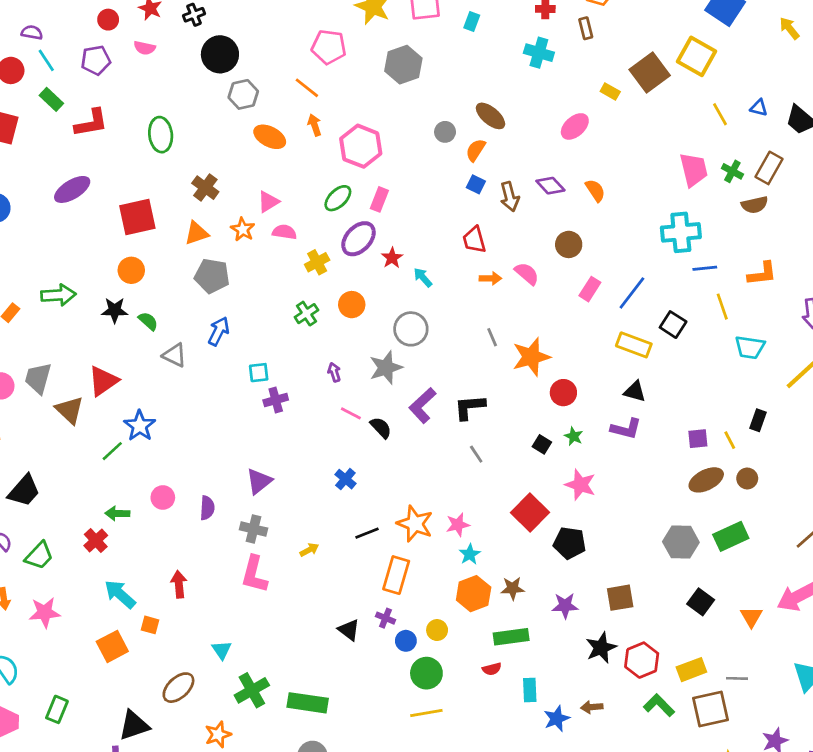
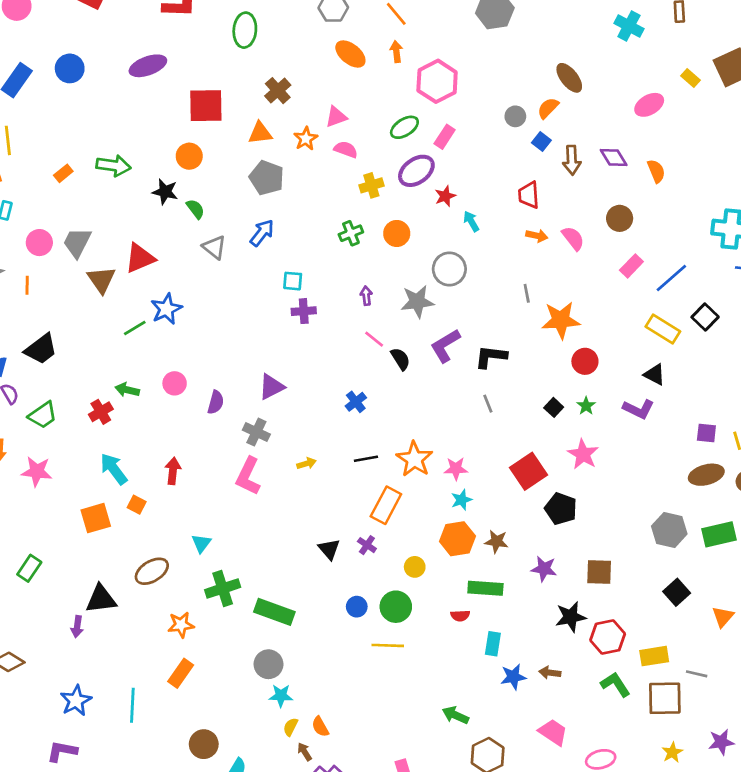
gray circle: (445, 132) -> (515, 116), moved
blue circle: (406, 641) -> (357, 607), moved

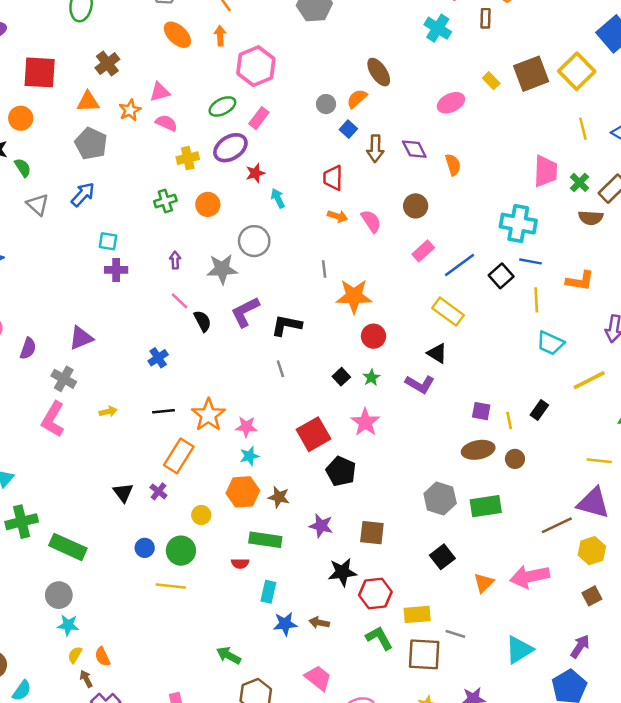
black square: (705, 317) -> (501, 276), moved

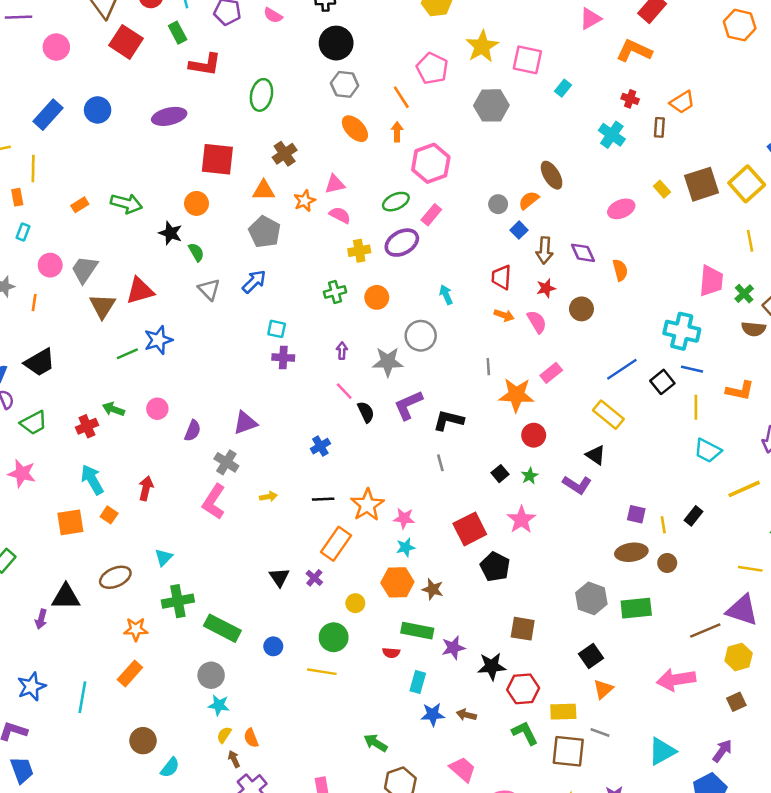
red star: (255, 173) -> (546, 288), moved
pink rectangle: (423, 251) -> (551, 373), moved
purple star: (321, 526) -> (453, 648), moved, turned -30
blue circle: (145, 548) -> (273, 646), moved
orange triangle: (484, 583) -> (603, 689), moved

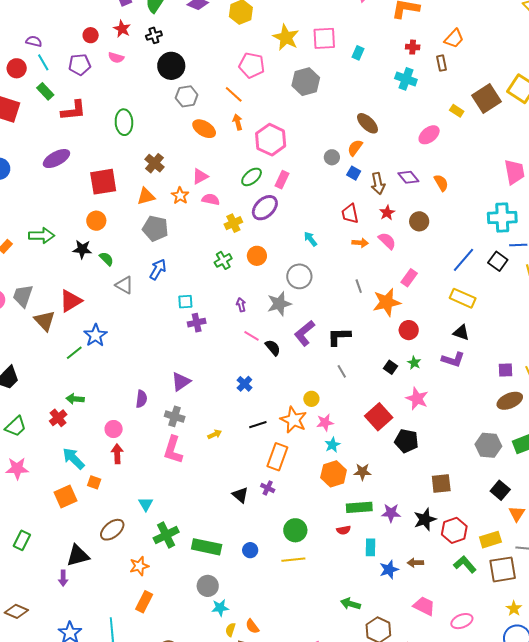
pink circle: (157, 409) -> (114, 429), moved
yellow circle: (355, 603) -> (311, 399), moved
purple star: (453, 648) -> (391, 513), turned 30

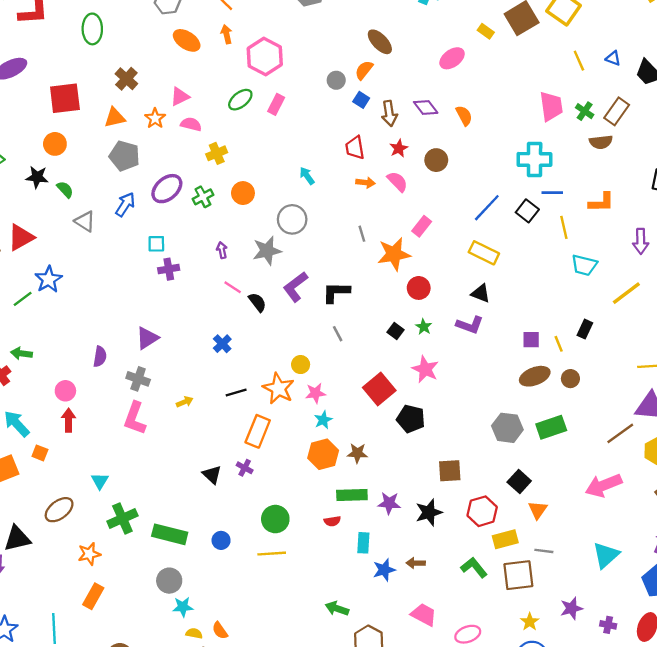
purple ellipse: (265, 208) -> (167, 189), moved
red hexagon: (454, 530) -> (482, 511), moved
yellow semicircle: (231, 630) -> (194, 633), turned 80

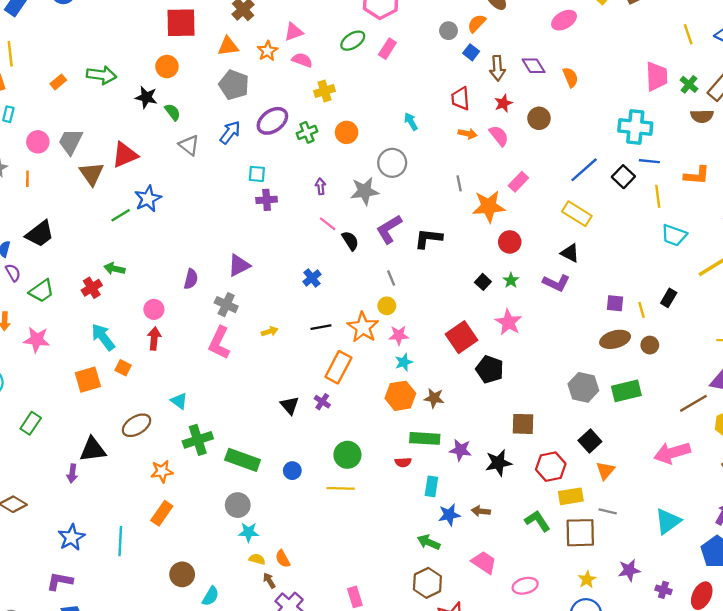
gray line: (338, 334) -> (391, 278), moved
cyan triangle: (100, 481) -> (179, 401), turned -30
green arrow: (337, 609) -> (429, 542), moved

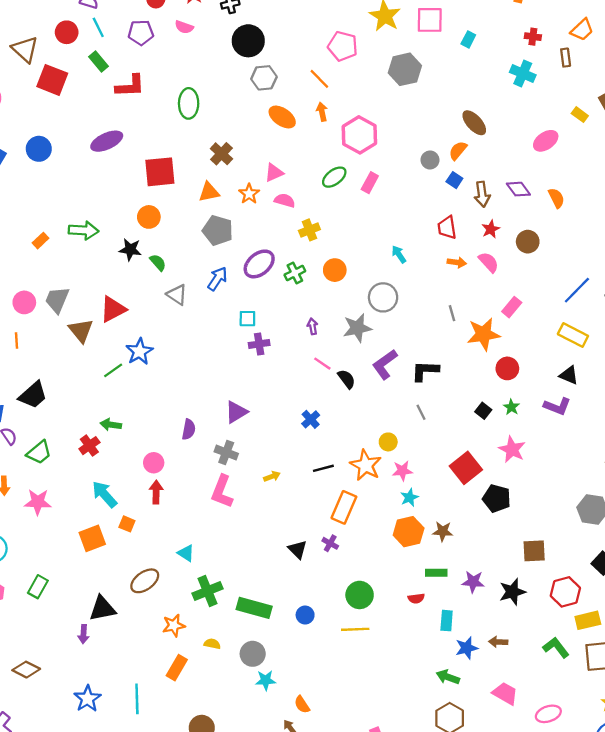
gray line: (391, 278) -> (421, 412), moved
green rectangle: (425, 438) -> (436, 573), size x0.7
yellow semicircle: (257, 559) -> (212, 644), moved

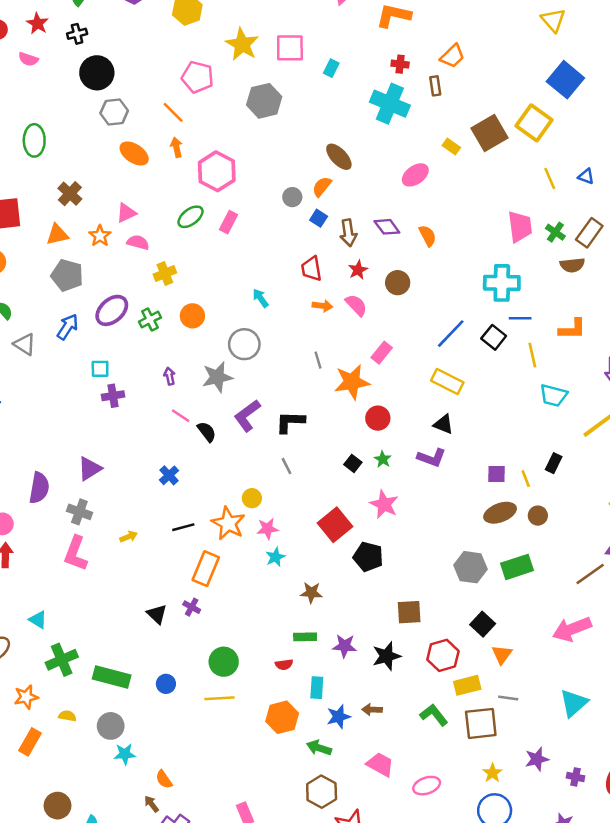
cyan cross: (523, 74) -> (390, 104), size x1.4
purple semicircle: (189, 429) -> (39, 488), size x1.4
orange hexagon: (409, 532) -> (282, 717), moved

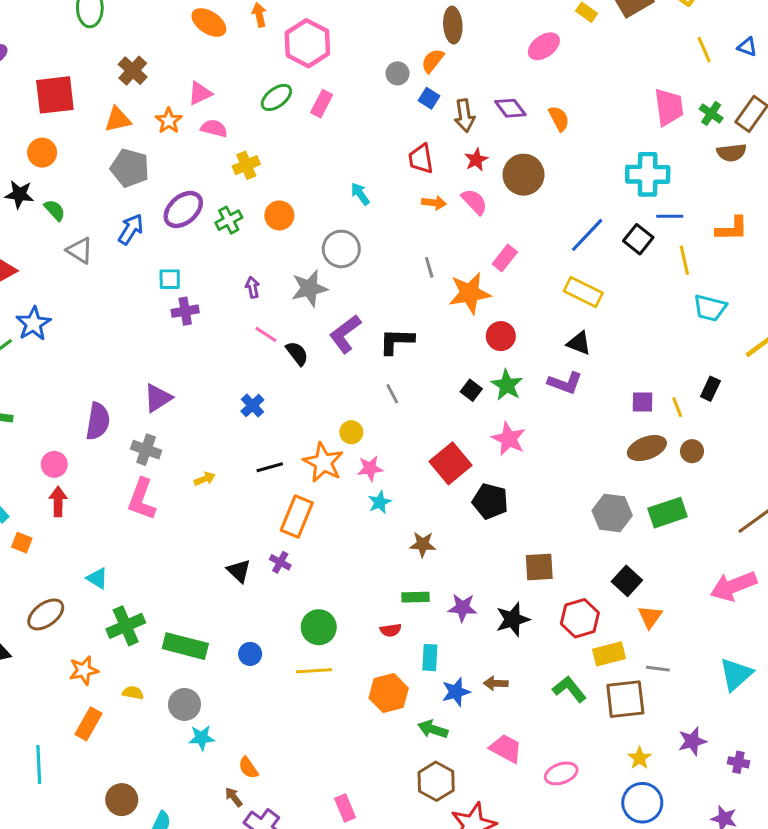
brown ellipse: (339, 157) -> (453, 25), turned 40
brown circle: (398, 283) -> (524, 175), size x1.4
green star: (383, 459) -> (507, 385), size x1.5

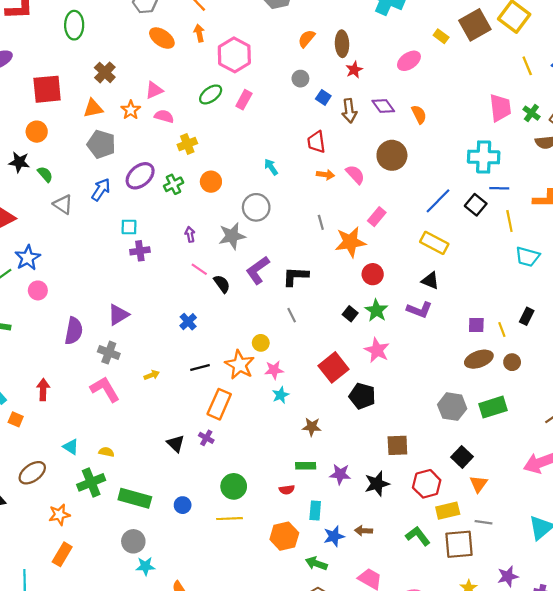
orange semicircle: (433, 61) -> (306, 39), moved
red star: (476, 160) -> (354, 70), moved
pink circle: (54, 464) -> (38, 290), moved
pink L-shape: (142, 499) -> (105, 389), turned 128
yellow semicircle: (133, 693) -> (106, 452), moved

